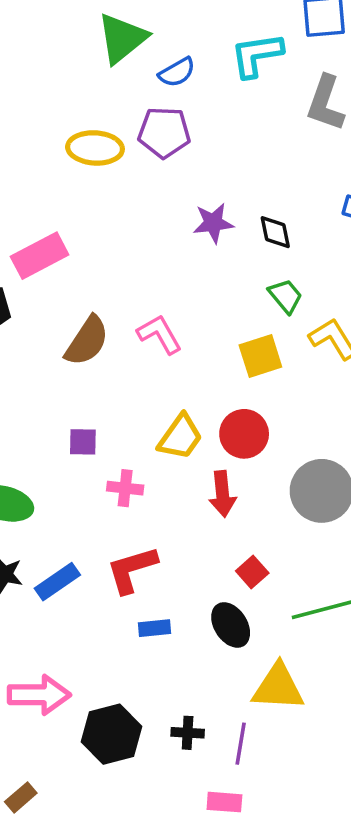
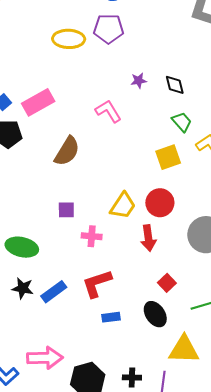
purple star: (213, 223) -> (139, 81), size x0.7
pink L-shape: (160, 334) -> (108, 111), moved

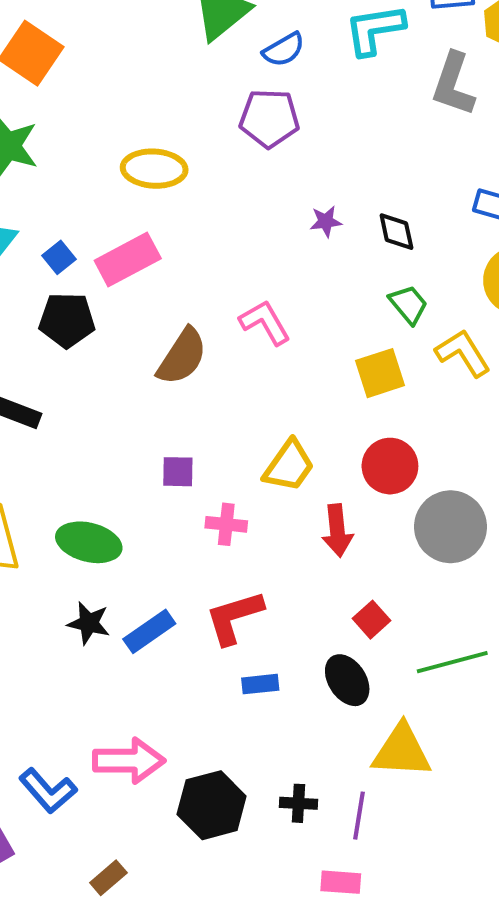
yellow ellipse: (69, 39) -> (154, 169), moved
pink L-shape: (108, 111) -> (265, 322), moved
red circle: (160, 203) -> (390, 466), moved

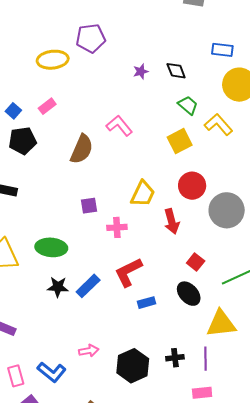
purple pentagon: (269, 118) -> (91, 38), moved
pink rectangle: (128, 259) -> (47, 106), size x0.6
pink arrow: (129, 761) -> (89, 351), size x0.6

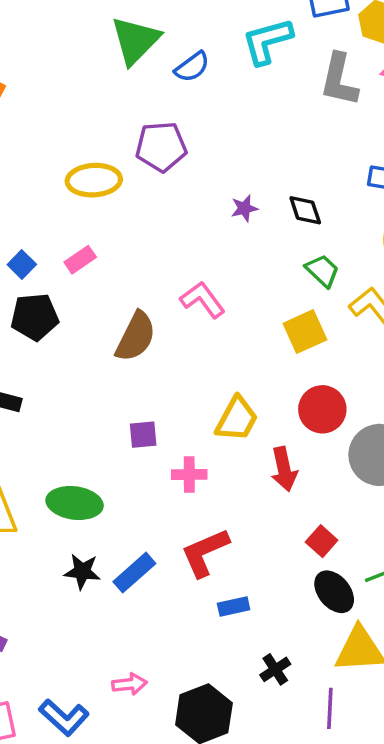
black ellipse: (189, 294) -> (334, 592), moved
black cross: (175, 358) -> (275, 669), moved, turned -30

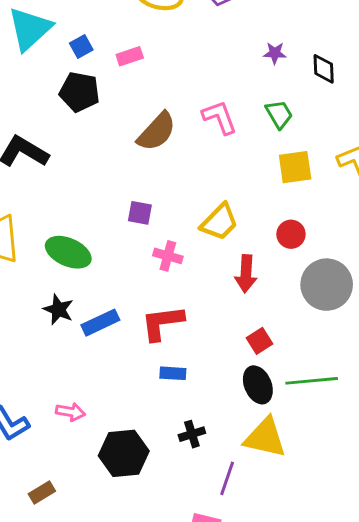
green trapezoid: (322, 271) -> (279, 114), moved
red circle: (322, 409) -> (291, 234), size x0.7

